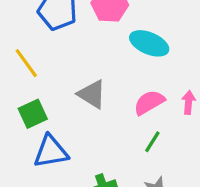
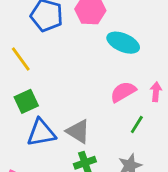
gray triangle: (92, 94) -> (78, 131), moved
green line: (152, 142) -> (137, 125), moved

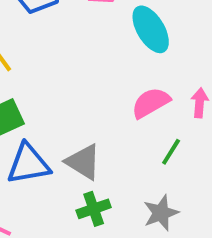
cyan ellipse: (123, 43) -> (151, 29), turned 36

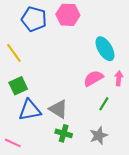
cyan ellipse: (151, 29) -> (105, 49), moved
green cross: (94, 209) -> (64, 133), turned 35

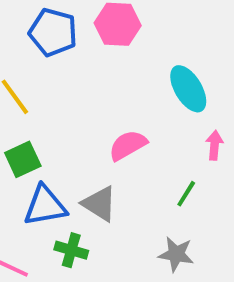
pink semicircle: (93, 78) -> (128, 145), moved
green cross: (64, 133) -> (71, 250), moved
gray star: (99, 136) -> (176, 254), turned 30

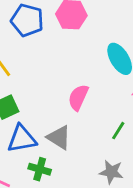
pink semicircle: (128, 145) -> (78, 97), turned -36

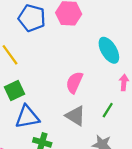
gray triangle: (59, 137) -> (76, 116), moved

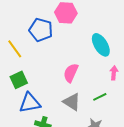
blue pentagon: (32, 18) -> (41, 30), moved
green line: (108, 110) -> (100, 97), turned 32

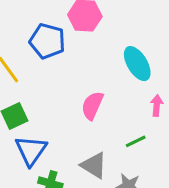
gray triangle: (72, 102) -> (94, 165), moved
blue triangle: (30, 103) -> (31, 150), turned -45

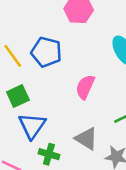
blue pentagon: (47, 41) -> (46, 52), moved

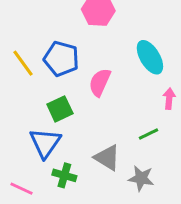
pink semicircle: (85, 87) -> (100, 82), moved
green square: (18, 96) -> (60, 109), moved

